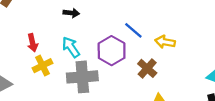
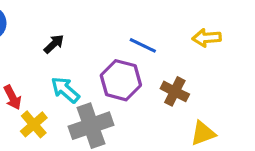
black arrow: (71, 13) -> (54, 44), turned -35
yellow arrow: (165, 42) -> (207, 38), moved

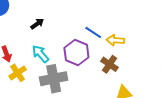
yellow arrow: (207, 38) -> (115, 40), moved

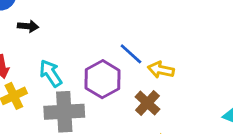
black arrow: (37, 24) -> (28, 26), moved, turned 32

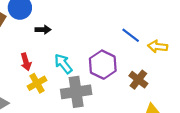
blue line: (131, 54) -> (131, 35), moved
yellow arrow: (161, 70) -> (158, 46), moved

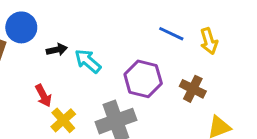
yellow arrow: (158, 46) -> (209, 41), turned -102
cyan arrow: (63, 64) -> (88, 61), moved

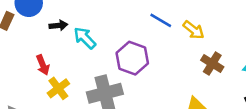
yellow arrow: (209, 41) -> (193, 30), turned -40
brown cross: (193, 89) -> (212, 64), moved

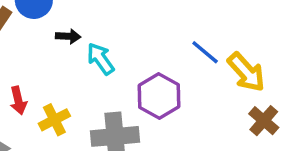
yellow arrow: (193, 30) -> (246, 72), size x1.4
red arrow: (43, 65) -> (18, 100), moved

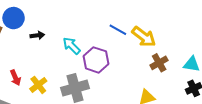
cyan arrow: (100, 59) -> (72, 46), moved
brown cross: (264, 121) -> (159, 63), turned 30

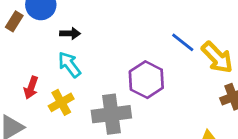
cyan arrow: (72, 46) -> (69, 65), moved
red arrow: (15, 78) -> (31, 88), turned 35

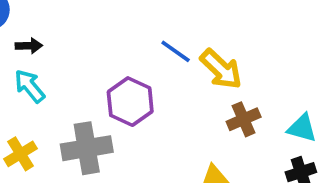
yellow cross: (61, 102) -> (21, 154), moved

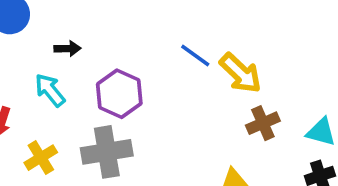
black arrow: (29, 46) -> (67, 49), moved
purple hexagon: (130, 102) -> (119, 94), moved

